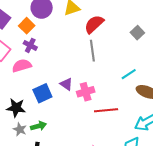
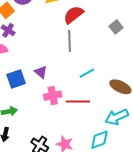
cyan line: (129, 74) -> (87, 73), moved
pink cross: (86, 92) -> (53, 96), moved

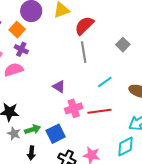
gray square: (116, 27) -> (123, 45), moved
blue square: (16, 79) -> (56, 134), moved

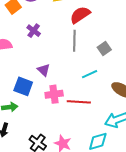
gray square: (123, 45) -> (104, 49), moved
purple cross: (21, 49) -> (34, 31), moved
blue square: (56, 134) -> (23, 86), moved, turned 36

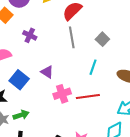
cyan line: (90, 74) -> (93, 67), turned -35
blue square: (23, 86) -> (19, 80), moved, turned 30

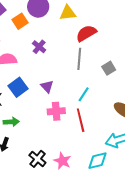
cyan line: (93, 67) -> (84, 94), moved
red line: (88, 96) -> (81, 120), turned 70

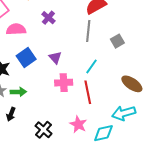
pink star: (62, 161) -> (78, 124), moved

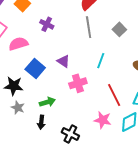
green arrow: (18, 92) -> (47, 102), moved
red line: (88, 92) -> (114, 95), moved
black arrow: (11, 114) -> (41, 122), moved

